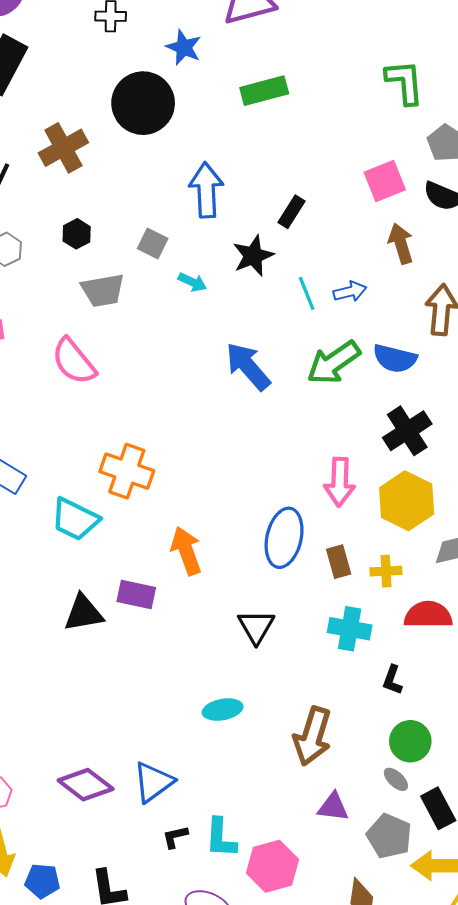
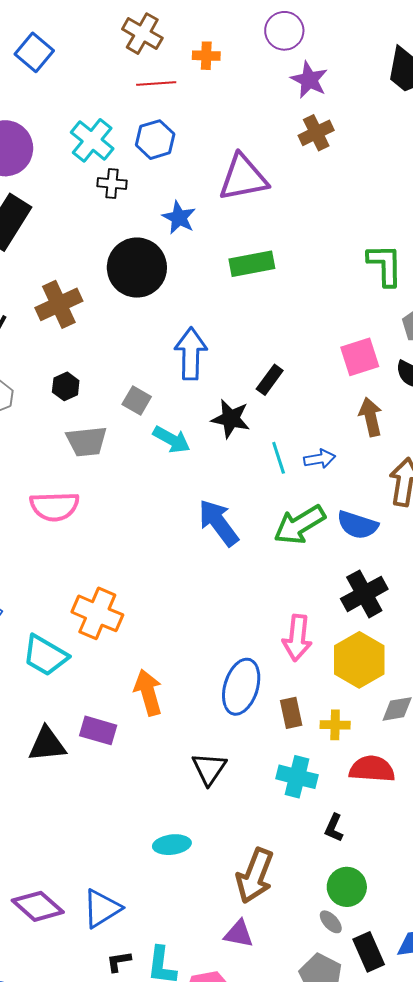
black star: (253, 256) -> (231, 419), turned 30
cyan arrow: (192, 282) -> (172, 440), size x1.4
pink semicircle: (74, 361) -> (54, 506), turned -57
purple triangle: (333, 807) -> (239, 934), moved

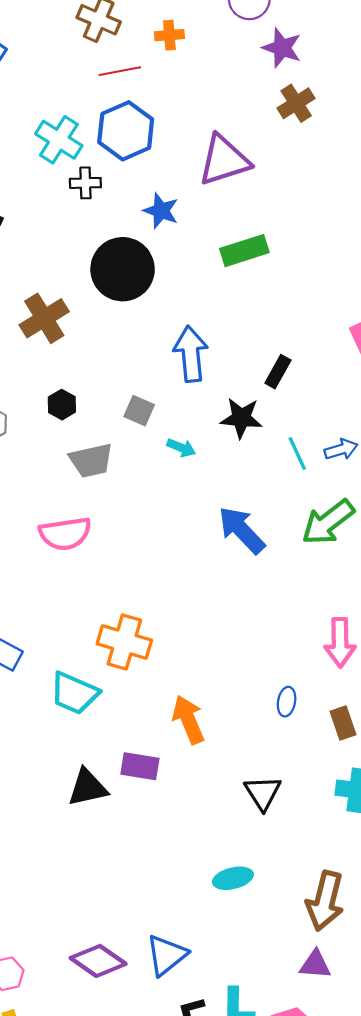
blue hexagon: (155, 140) -> (126, 131), size x1.4
cyan arrow: (172, 440) -> (181, 448), size x0.7
blue ellipse: (241, 687) -> (287, 702), size x0.5

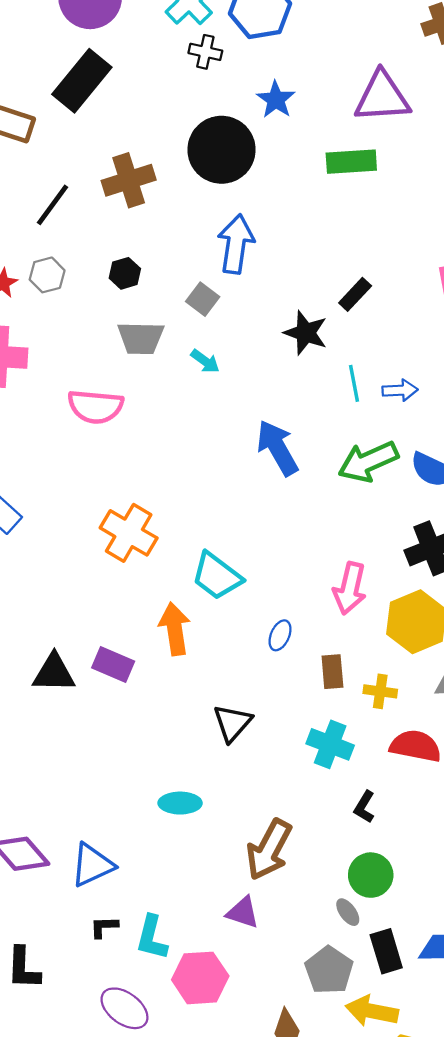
purple triangle: (224, 160) -> (382, 97), moved
blue arrow: (191, 354) -> (236, 244), moved
cyan arrow: (181, 448) -> (205, 361), moved
cyan trapezoid: (74, 693) -> (217, 576), moved

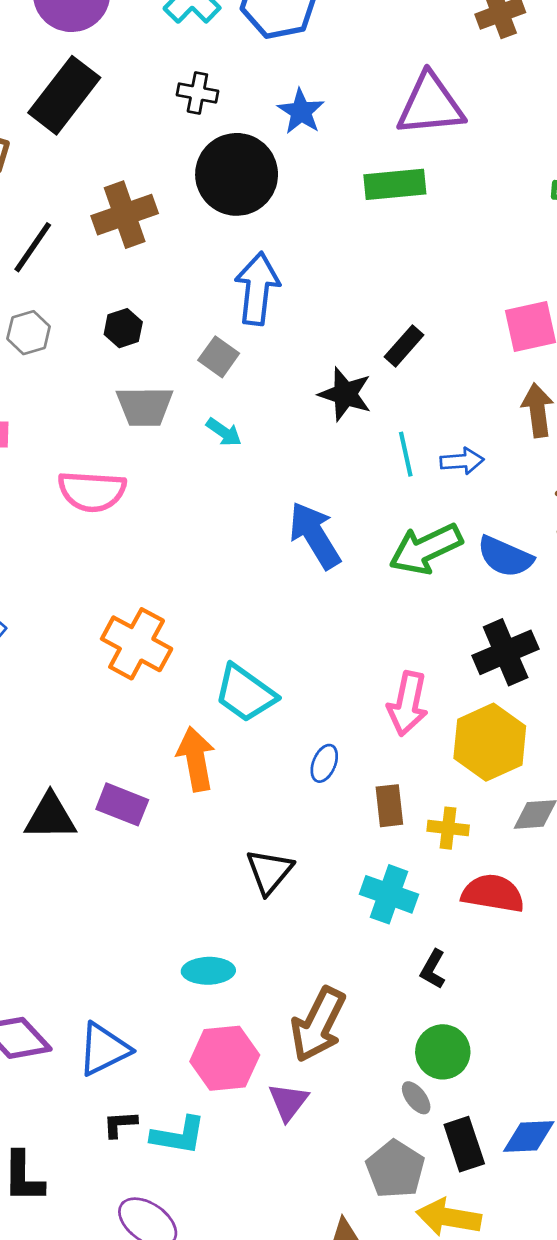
black cross: (205, 52) -> (197, 93), moved
purple triangle: (243, 913) -> (288, 1102), turned 51
cyan L-shape: (152, 938) -> (178, 1135), turned -93
pink hexagon: (200, 978) -> (225, 1058), moved

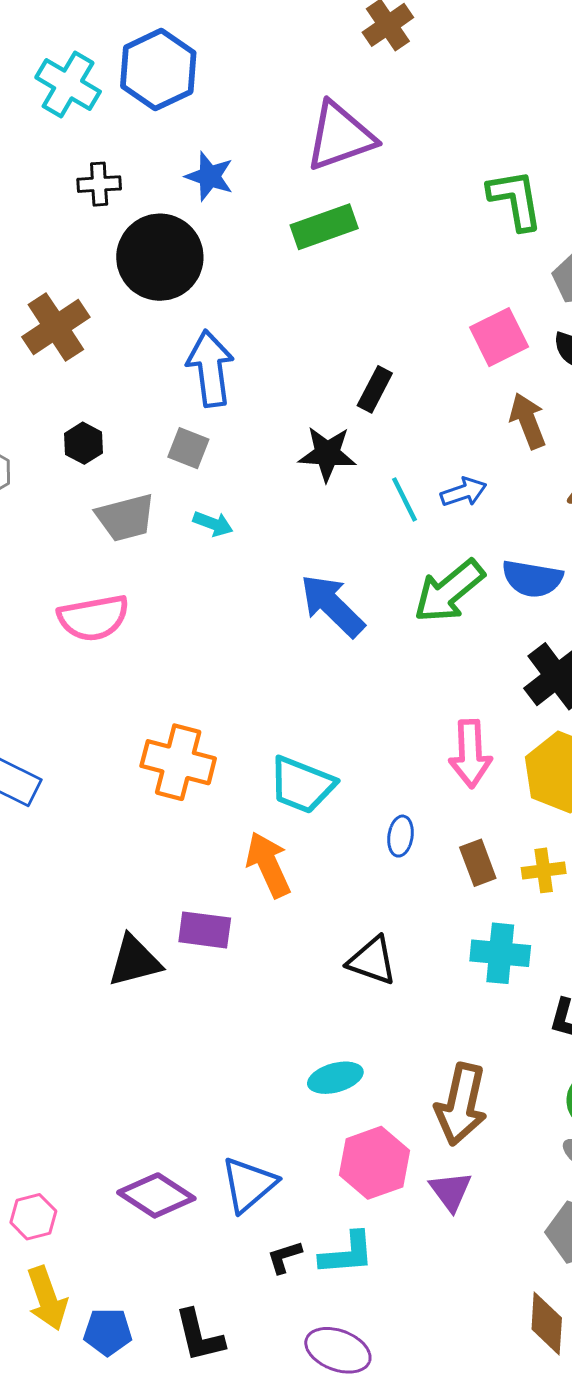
black triangle: (269, 871) -> (372, 961), turned -36

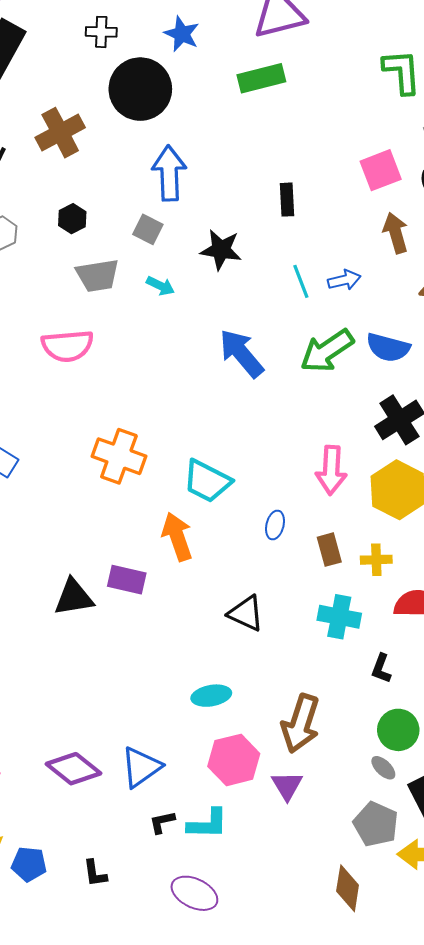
black rectangle: (375, 389) -> (287, 200), turned -36
black star: (327, 454) -> (221, 250), moved
black L-shape: (199, 1336) -> (95, 873), size x0.7

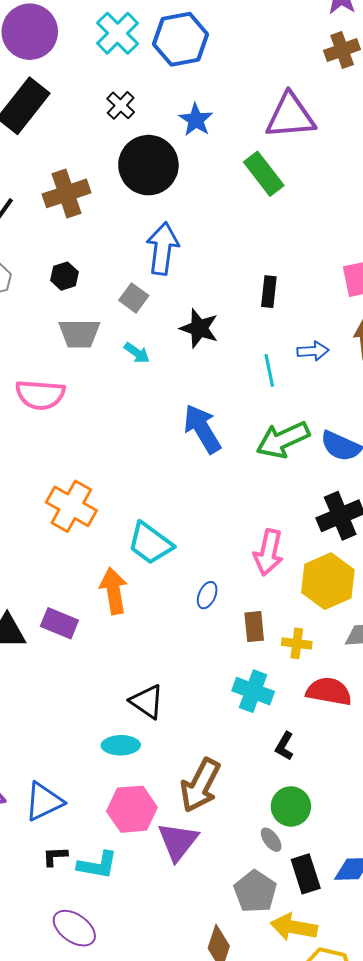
black cross: (101, 32) -> (121, 105), turned 32
green rectangle: (261, 78) -> (264, 174), turned 57
blue arrow: (344, 280) -> (313, 351), moved
black triangle: (246, 613) -> (147, 702), moved
purple triangle: (287, 786) -> (178, 842), size x1.4

